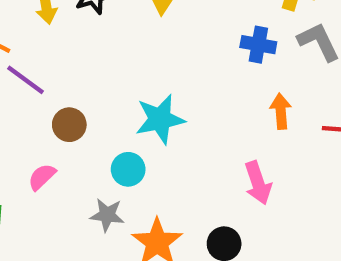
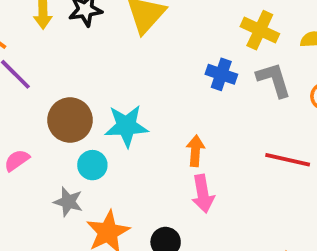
orange arrow: (281, 111) -> (195, 151), moved
brown circle: (69, 125) -> (70, 120), moved, size x1.5

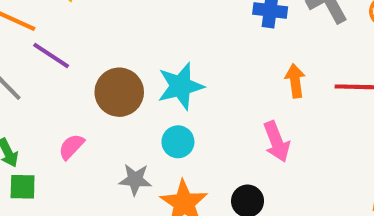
orange arrow: (195, 151) -> (295, 81), moved
cyan circle: (92, 165) -> (178, 142), moved

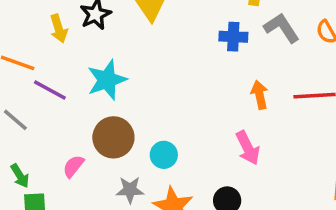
cyan star: (180, 86) -> (107, 80), moved
brown circle: (119, 92) -> (113, 137), moved

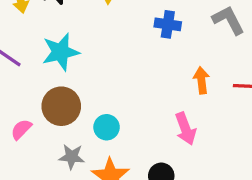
blue cross: (233, 37) -> (168, 24), moved

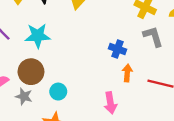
blue cross: (168, 24) -> (117, 49), moved
gray star: (72, 157) -> (24, 96), moved

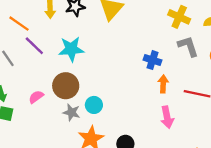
gray star: (24, 96) -> (72, 112), moved
pink arrow: (110, 103) -> (167, 117), moved

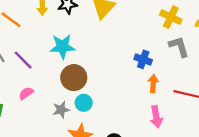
purple line: (34, 46) -> (23, 60), moved
brown circle: (66, 86) -> (74, 78), moved
gray star: (72, 112) -> (61, 110), turned -30

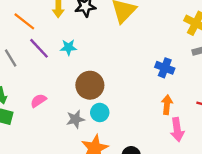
cyan star: (62, 47) -> (68, 47), moved, size x0.6
purple line: (23, 60) -> (39, 48), moved
orange arrow: (153, 84) -> (167, 105), moved

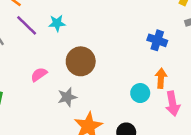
pink semicircle: (38, 101) -> (39, 75), moved
cyan circle: (100, 112) -> (140, 93), moved

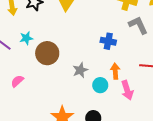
brown circle: (81, 61) -> (47, 53), moved
gray star: (67, 97) -> (80, 70), moved

